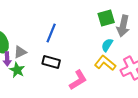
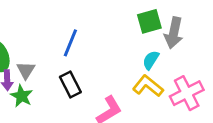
gray triangle: (20, 52) -> (26, 70), turned -32
black rectangle: (51, 62) -> (70, 85), turned 48

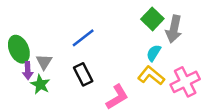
green square: (149, 21) -> (152, 19), turned -30
blue line: (70, 43) -> (83, 38), turned 30

